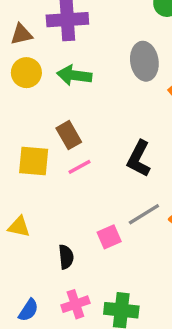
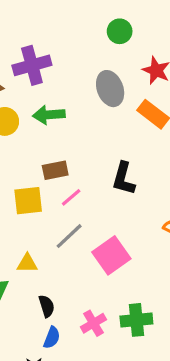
brown rectangle: (69, 135) -> (55, 170), turned -60
gray line: (144, 214) -> (69, 236), moved
pink square: (109, 237) -> (111, 255), size x1.6
black semicircle: (66, 257) -> (47, 306), moved

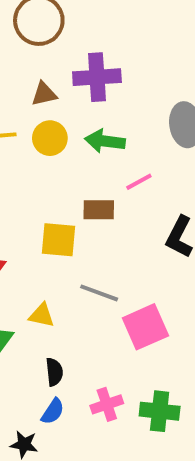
pink line: (71, 197) -> (139, 182), moved
gray line: (69, 236) -> (99, 293), turned 52

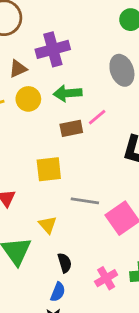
brown rectangle: (99, 210) -> (71, 128), moved
yellow triangle: (42, 315) -> (48, 225), turned 48
blue semicircle: (53, 411) -> (58, 292), moved

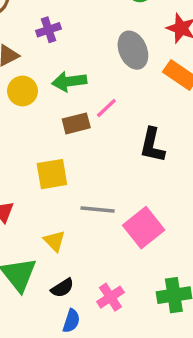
purple cross: (53, 49) -> (48, 30), size x0.6
black semicircle: (65, 263) -> (62, 288), moved, turned 78
pink cross: (106, 278) -> (110, 297), moved

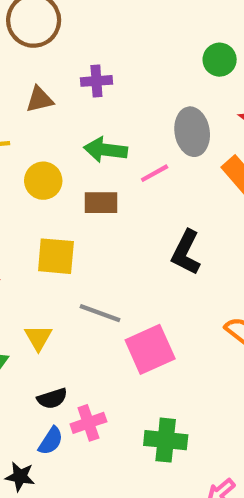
yellow circle: (22, 91) -> (43, 181), moved
pink line: (106, 108) -> (155, 173), moved
black semicircle: (62, 288) -> (52, 398), moved
blue semicircle: (71, 321) -> (51, 441), moved

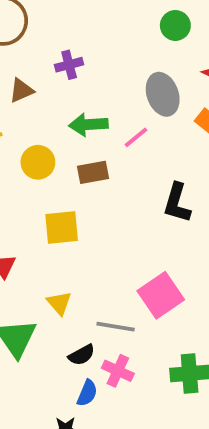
gray line: (100, 313) -> (116, 327), moved
pink cross: (88, 423) -> (118, 371), turned -36

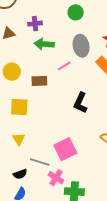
green circle: (175, 25) -> (76, 12), moved
green arrow: (88, 125) -> (44, 44), moved
yellow triangle: (59, 303) -> (19, 139), moved
pink cross: (118, 371) -> (56, 178), moved

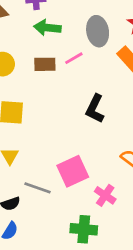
brown rectangle: (39, 81) -> (45, 64), moved
pink cross: (56, 178) -> (105, 195), moved

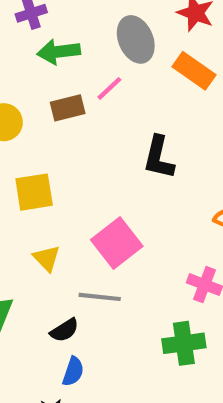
pink square: (73, 171) -> (117, 243), moved

